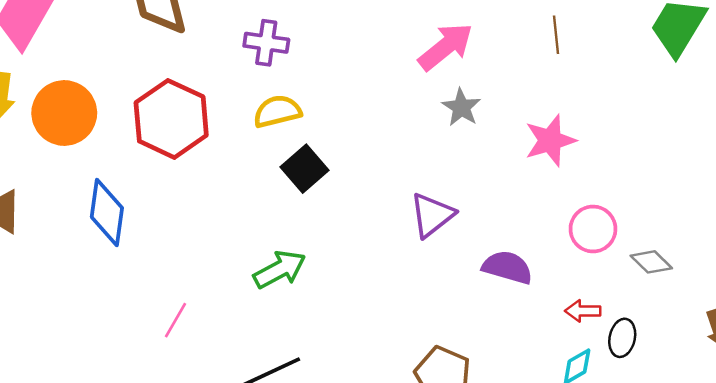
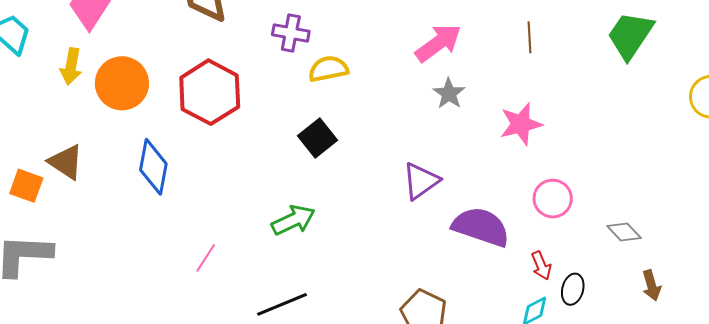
yellow semicircle: (277, 111) -> (328, 69), moved
gray diamond: (651, 262) -> (624, 232), moved
purple semicircle: (507, 267) -> (481, 227), size x1.4
red arrow: (583, 311) -> (541, 266), turned -116

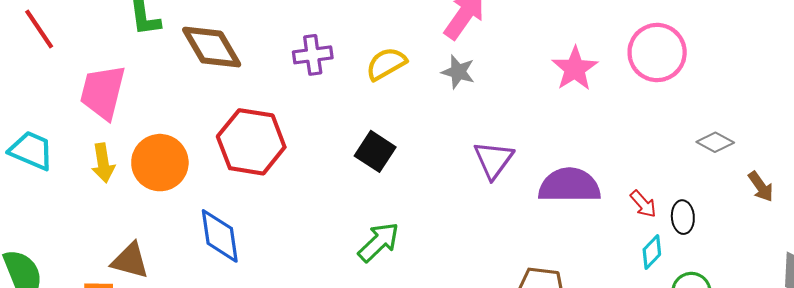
yellow semicircle: (328, 69) -> (386, 64), moved
gray star: (449, 94) -> (458, 72), moved
pink circle: (553, 199) -> (657, 53), moved, size x1.4

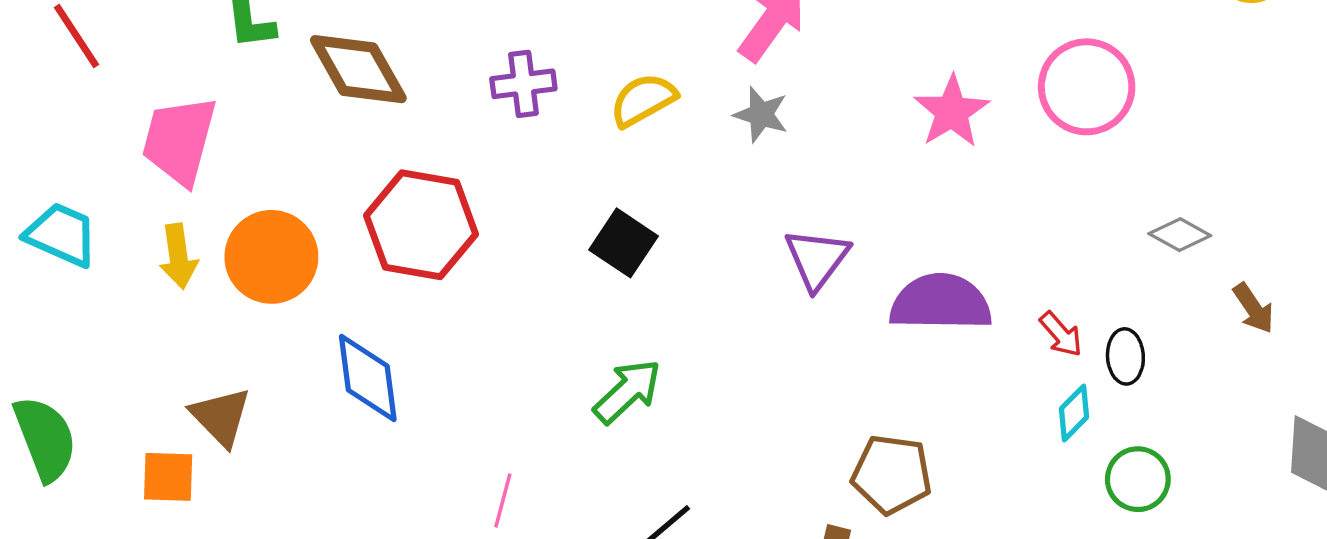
brown triangle: (130, 261) -> (221, 417), turned 30

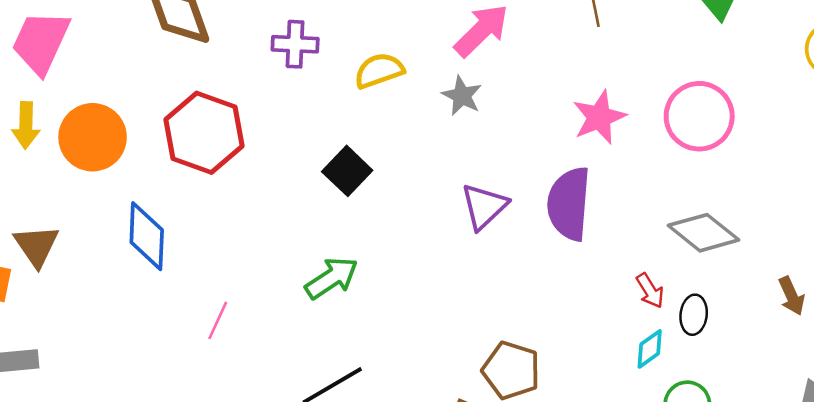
gray diamond: (1180, 235) -> (704, 233), moved, size x1.6
purple semicircle: (941, 302) -> (569, 204), moved, turned -96
pink line: (503, 501) -> (218, 320), moved

